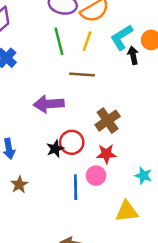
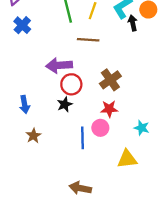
red circle: (72, 142) -> (71, 84), moved

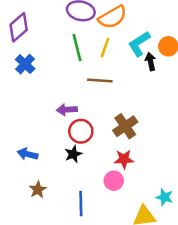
purple arrow: (59, 65) -> (67, 110), size x0.7
blue arrow: (24, 104) -> (28, 154), turned 114
cyan star: (142, 128) -> (165, 197), moved
blue line: (83, 138) -> (81, 204), moved

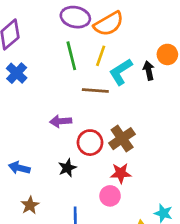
cyan L-shape: (139, 44) -> (121, 72), moved
red circle: (81, 131) -> (90, 143), moved

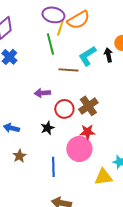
yellow line: (101, 56) -> (60, 28), moved
pink circle: (110, 196) -> (79, 149), size x1.6

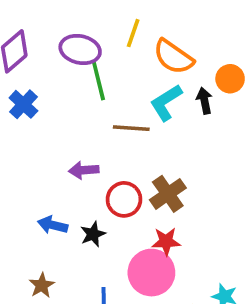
purple ellipse: (53, 15) -> (80, 49), moved
orange semicircle: (78, 20) -> (173, 57), moved, turned 65
yellow line: (60, 28) -> (133, 33), moved
blue arrow: (11, 128) -> (53, 225), moved

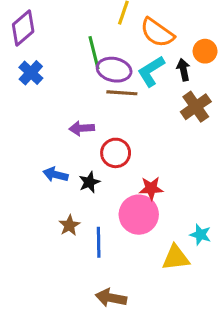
purple ellipse: (80, 49) -> (114, 70), moved
brown cross: (168, 194) -> (196, 107), moved
brown star: (42, 285) -> (69, 225), moved

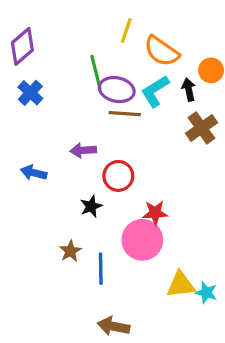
blue arrow: (55, 174) -> (34, 173), moved
cyan star: (200, 235) -> (206, 293), moved

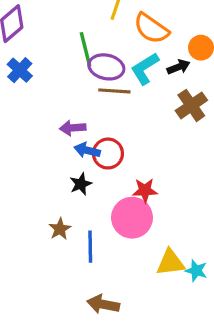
black arrow: (189, 90) -> (179, 67), turned 80
blue arrow: (34, 173) -> (87, 150), moved

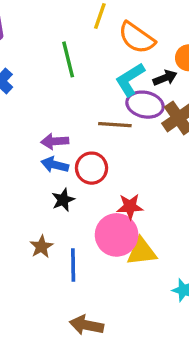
purple ellipse: (106, 67) -> (145, 105), moved
brown line: (114, 91) -> (115, 125), moved
blue arrow: (87, 150) -> (55, 165), moved
yellow triangle: (171, 263) -> (142, 252), moved

